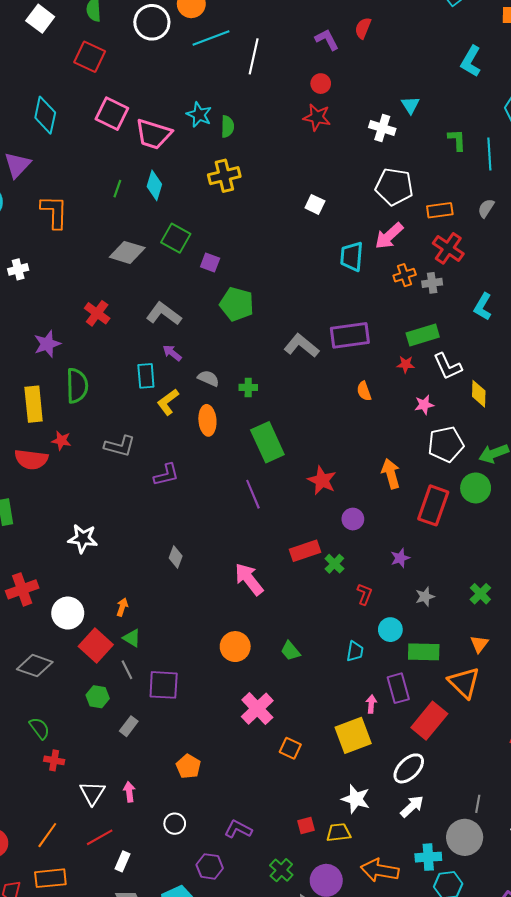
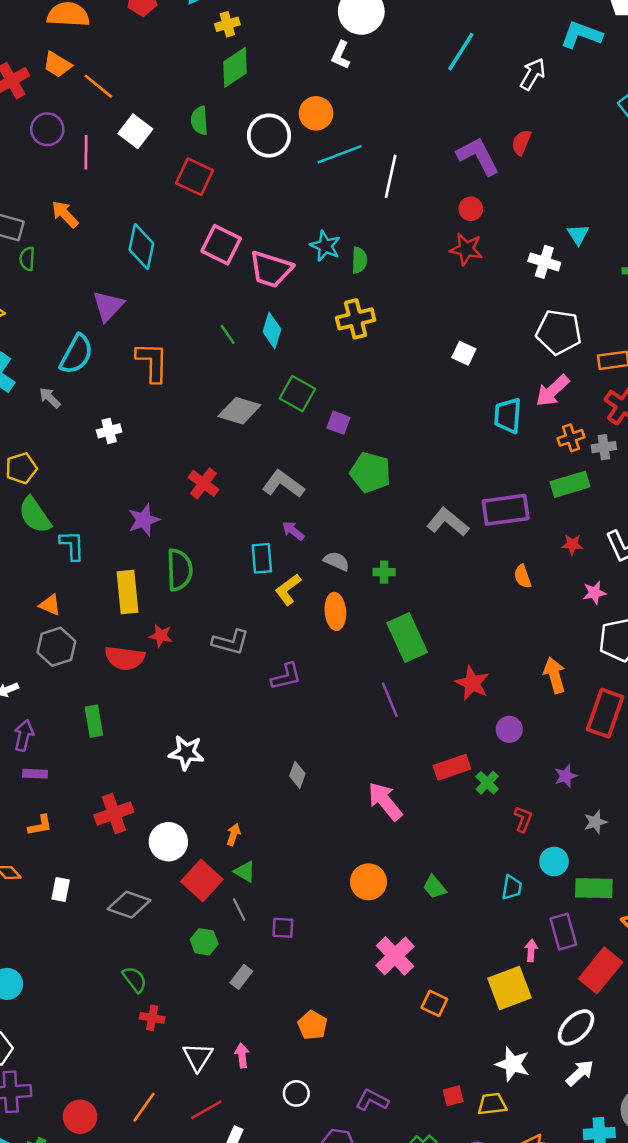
purple L-shape: (327, 40) -> (478, 156), size x1.5
green line: (117, 189) -> (228, 334), turned -54
green rectangle: (423, 335) -> (570, 484), moved
purple square: (164, 685) -> (283, 928), size x0.6

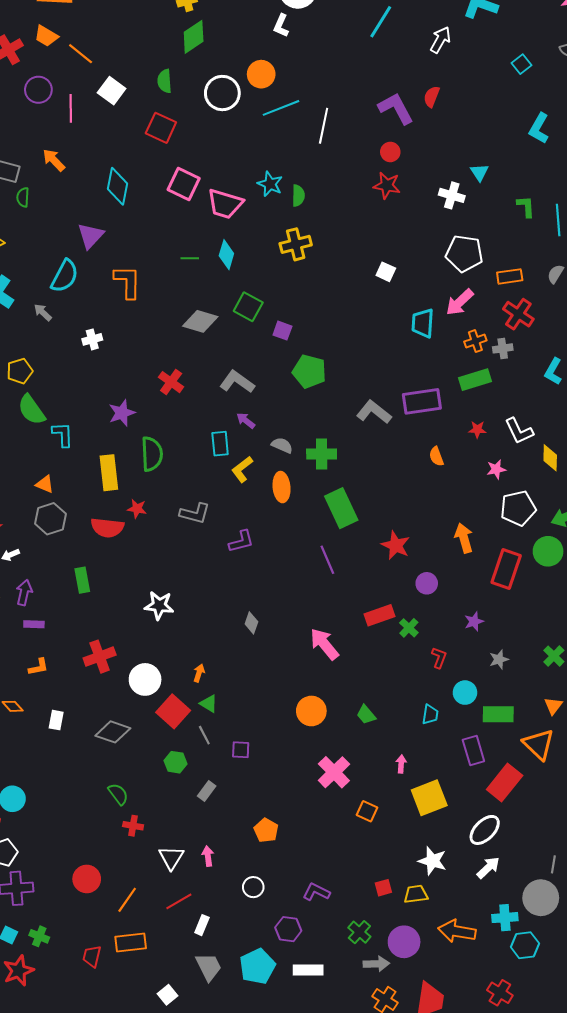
green line: (228, 334) -> (190, 258), turned -54
green cross: (384, 572) -> (322, 454), size x1.6
pink arrow: (531, 950) -> (401, 764), moved
red circle: (80, 1117) -> (87, 879), moved

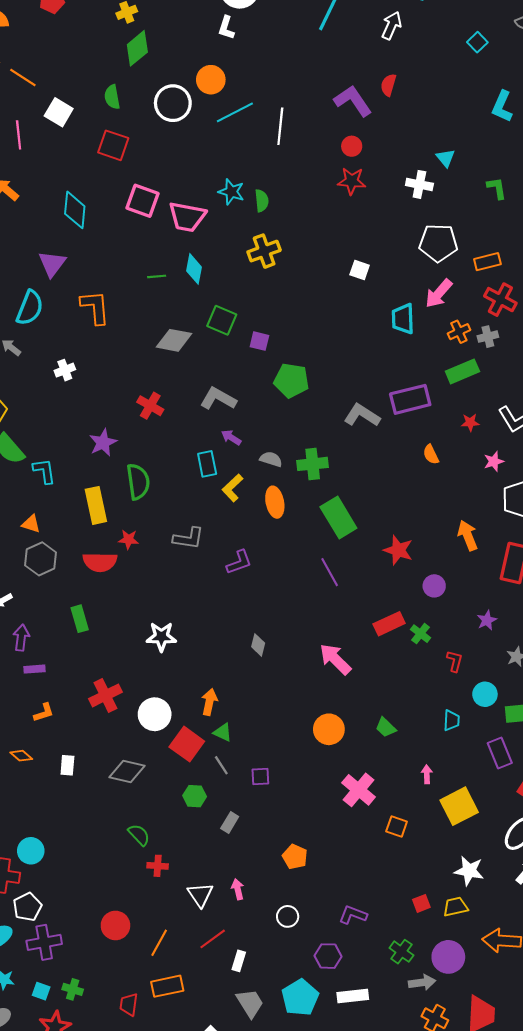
orange arrow: (199, 673) -> (209, 702), size x1.4

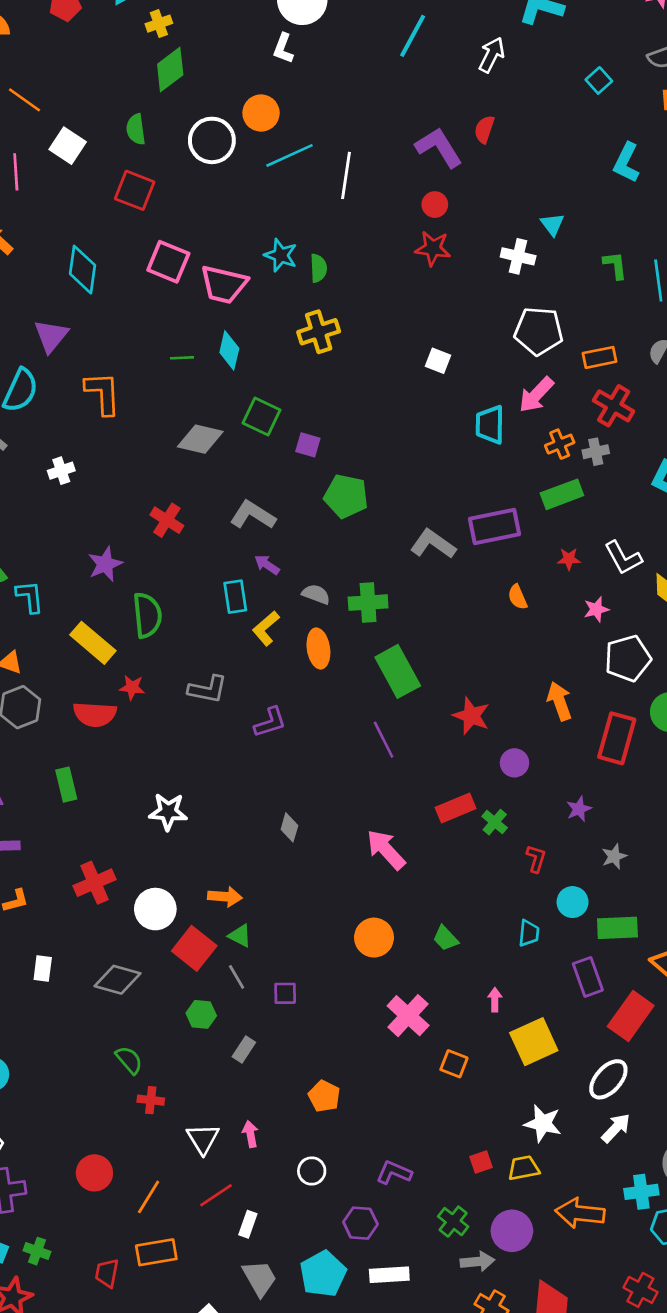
yellow rectangle: (96, 505) -> (93, 643), turned -40
orange arrow: (209, 702) -> (225, 897), turned 80

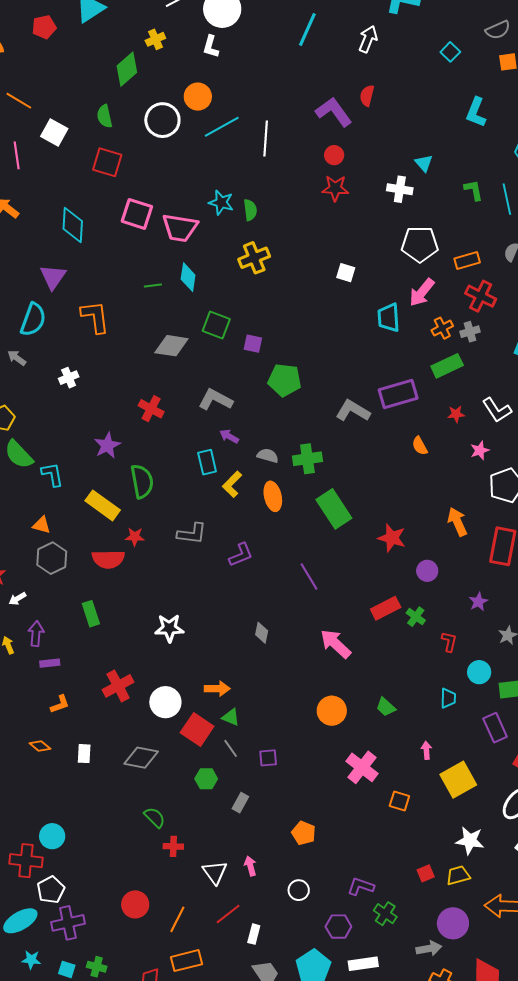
yellow cross: (159, 24) -> (155, 39), moved
purple line: (384, 740) -> (309, 576), moved
green cross: (453, 1222) -> (385, 914), moved

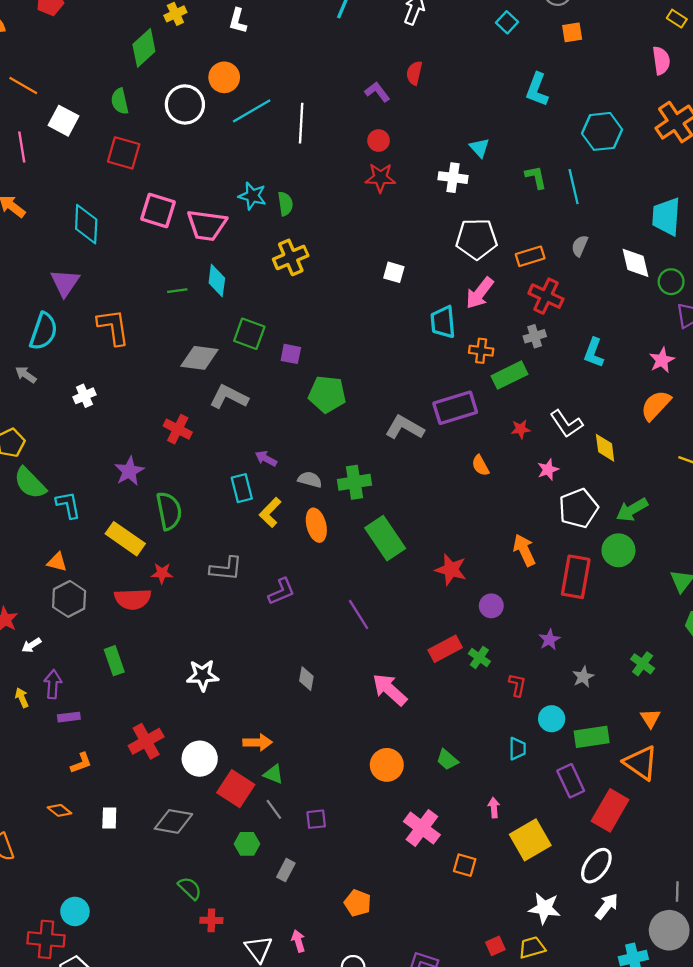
purple L-shape: (334, 112) -> (377, 92), size x0.6
orange cross: (442, 328) -> (481, 351), moved, turned 35
gray L-shape: (215, 400) -> (229, 397), moved

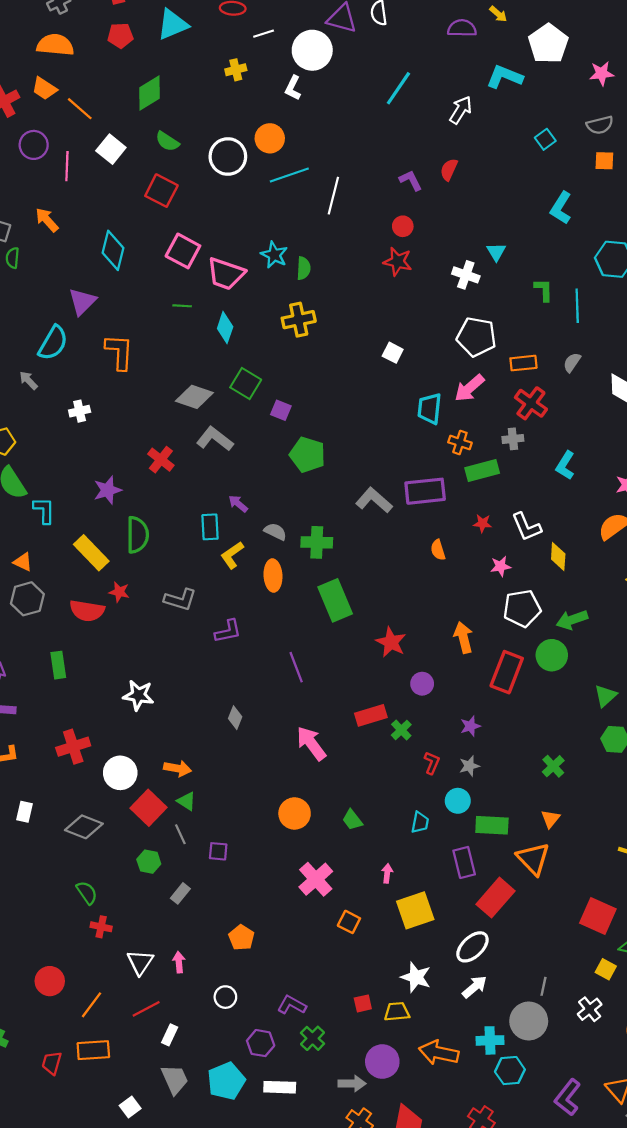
green diamond: (144, 48) -> (149, 93), moved
green semicircle: (120, 101) -> (167, 141), turned -55
green line: (177, 291) -> (182, 306), moved
gray star: (583, 677) -> (469, 766), moved

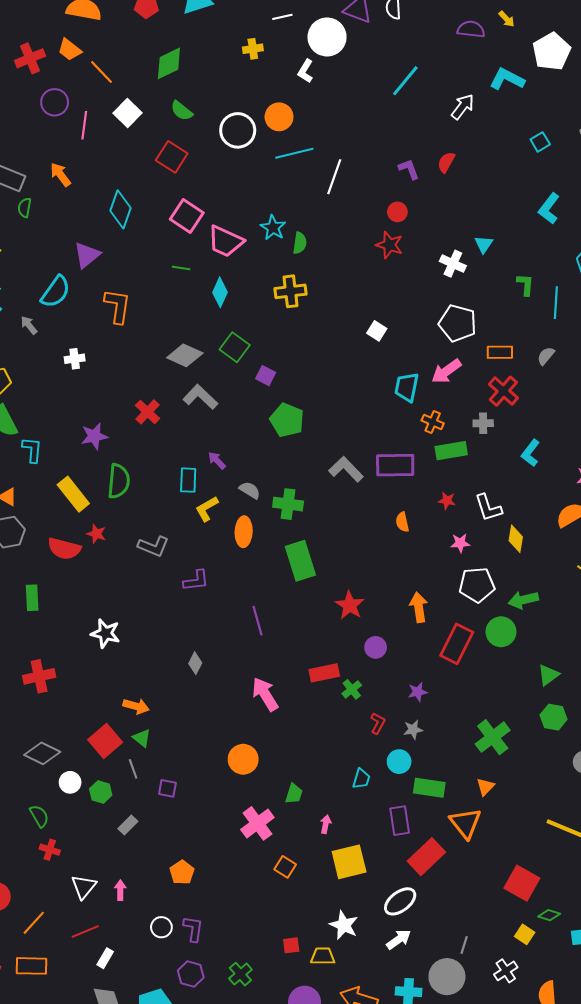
green cross: (553, 766) -> (493, 737), size x1.6
white circle: (120, 773) -> (70, 782), moved, size x0.7
green trapezoid: (352, 820) -> (294, 794), moved, turned -130
purple L-shape: (292, 1005) -> (193, 929), moved, turned 64

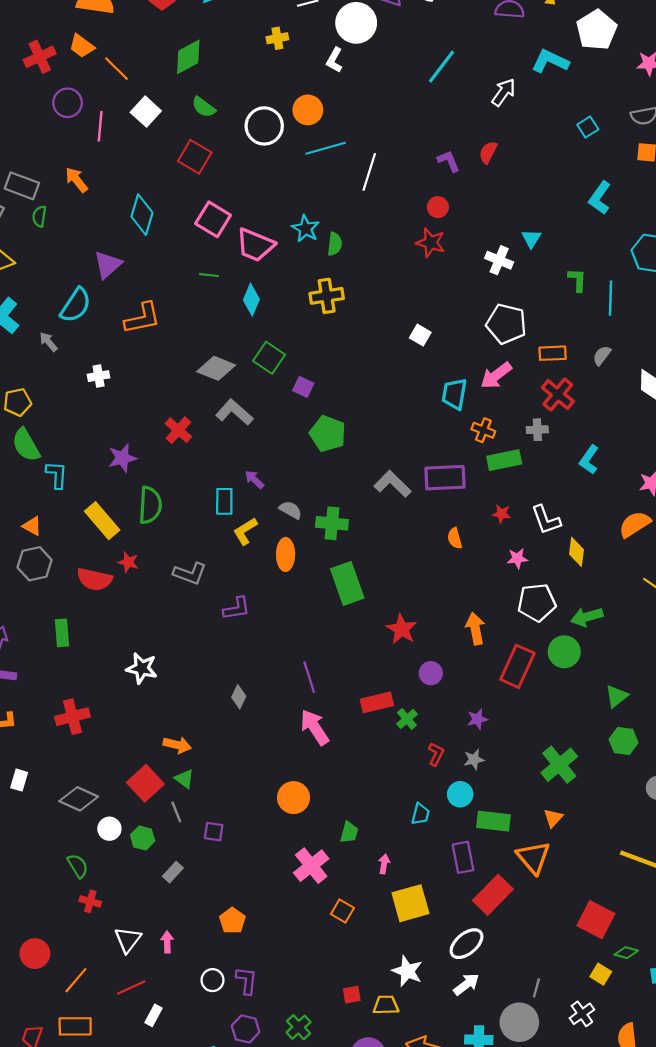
orange L-shape: (118, 306) -> (142, 318), turned 72
purple line: (257, 621) -> (309, 677), moved

